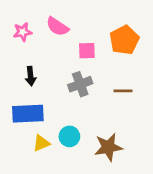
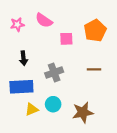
gray cross: (80, 84) -> (54, 73), moved

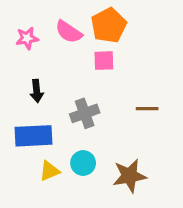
orange pentagon: (95, 31) -> (109, 25), moved

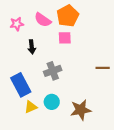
black arrow: (37, 91) -> (32, 47), moved
brown line: (147, 109) -> (103, 68), moved
blue rectangle: (33, 136) -> (21, 85), turned 65

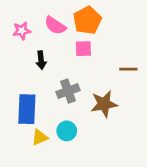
brown line: (103, 68) -> (128, 69), moved
blue rectangle: (21, 85) -> (27, 109), turned 30
brown star: (81, 110) -> (104, 104), moved

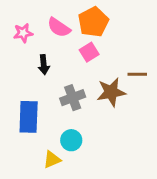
pink square: (83, 49) -> (89, 52), turned -30
brown star: (104, 104) -> (111, 92), moved
yellow triangle: (40, 137) -> (52, 160), moved

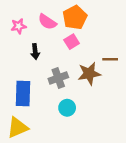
cyan circle: (71, 140) -> (67, 108), moved
yellow triangle: (52, 160) -> (18, 128), moved, size x1.5

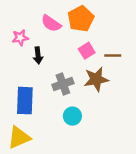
pink star: (19, 26) -> (20, 38), moved
pink square: (72, 42) -> (87, 51), moved
brown line: (110, 59) -> (113, 55), moved

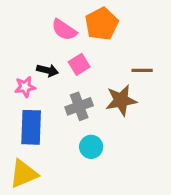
pink star: (20, 38) -> (25, 87), moved
pink square: (87, 51) -> (79, 64), moved
black arrow: (38, 55) -> (48, 70), turned -70

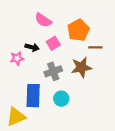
orange pentagon: (102, 24) -> (78, 30), moved
blue rectangle: (31, 127) -> (33, 96), moved

